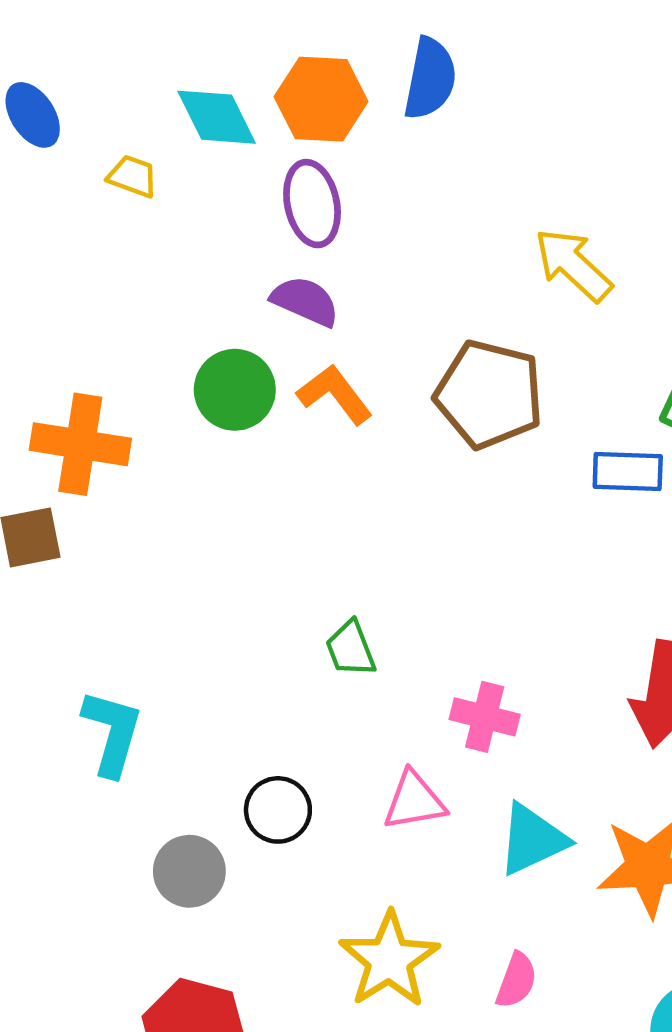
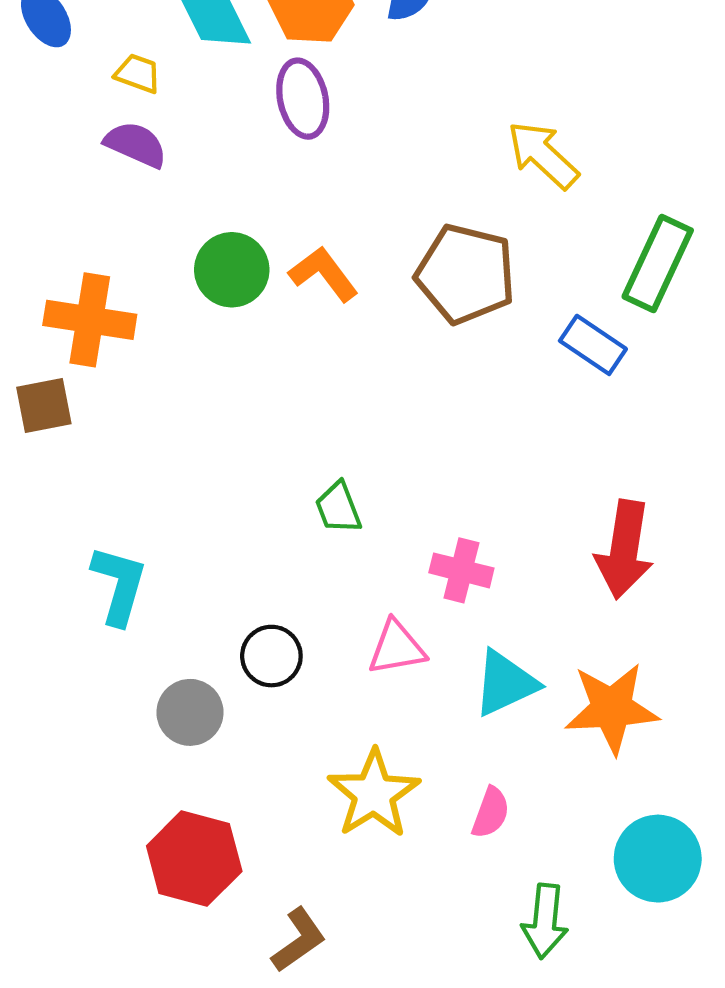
purple semicircle: (305, 301) -> (136, 144), moved
blue rectangle: (628, 472) -> (593, 345), turned 32

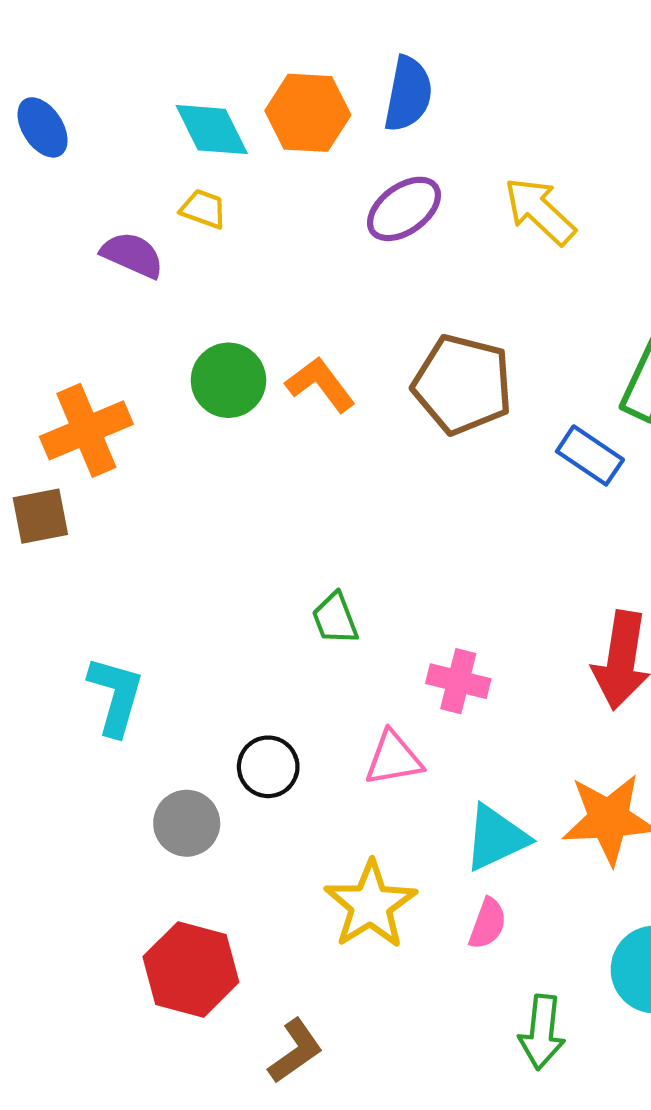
yellow trapezoid: (138, 73) -> (203, 209), moved
purple ellipse: (303, 99) -> (404, 209), moved, turned 66
yellow arrow: (543, 155) -> (540, 211), moved
orange cross: (90, 320) -> (86, 430), turned -32
cyan triangle: (505, 683) -> (496, 838), moved

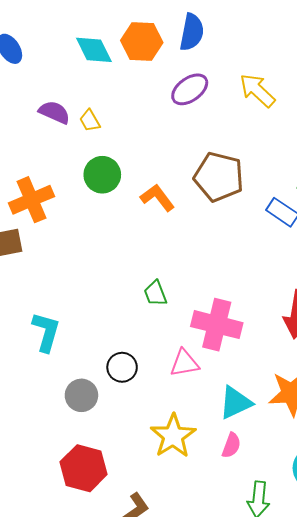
yellow trapezoid: (203, 209) -> (90, 121), moved, turned -140
orange L-shape: (320, 384) -> (157, 198), moved
pink cross: (458, 681) -> (217, 325), size x1.6

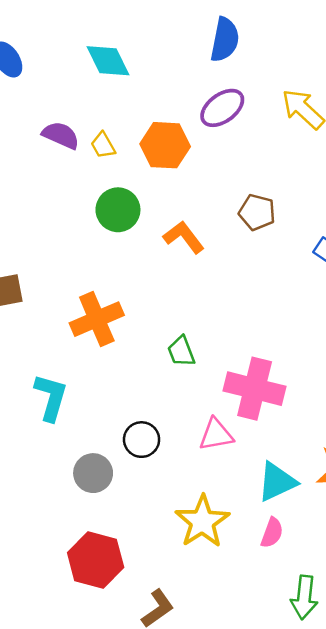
orange hexagon: (142, 42) -> (165, 145), moved
brown pentagon: (219, 177) -> (257, 212), size x0.6
orange cross: (32, 200) -> (97, 319), moved

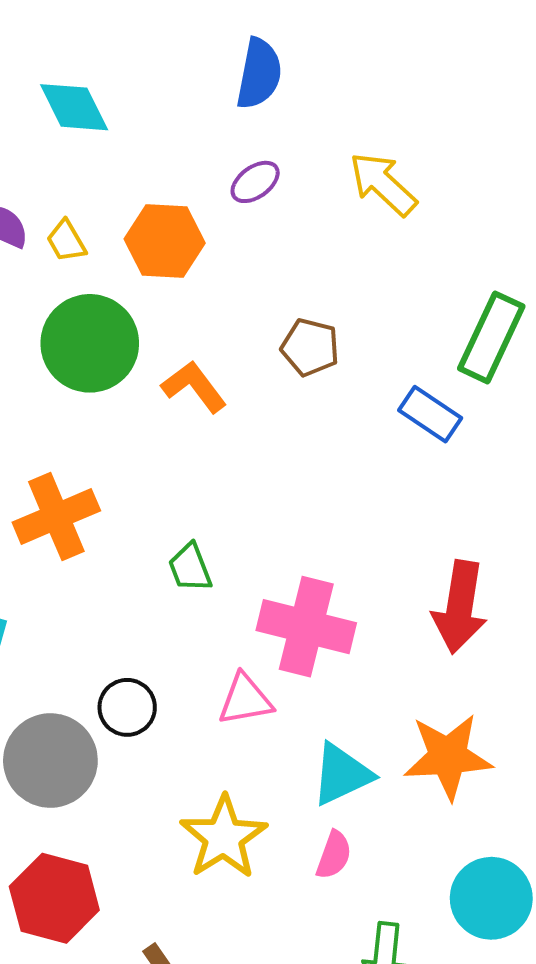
purple ellipse: (222, 108) -> (255, 182), size x0.7
green circle: (118, 210) -> (90, 343), size x1.4
gray circle: (93, 473) -> (50, 761), size x1.5

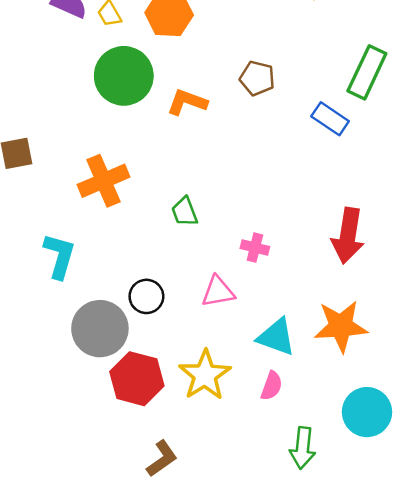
orange L-shape: (194, 387) -> (187, 102), turned -33
pink cross: (306, 627) -> (255, 248), size x0.5
cyan triangle: (342, 774) -> (276, 337), turned 45
red hexagon: (54, 898) -> (137, 379), moved

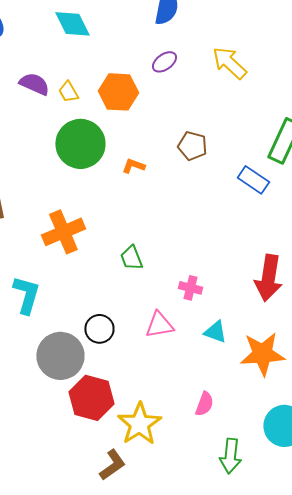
orange L-shape: (187, 102) -> (133, 166), size x0.7
cyan triangle: (276, 337) -> (215, 332), moved, size x0.7
yellow star: (205, 375) -> (139, 424), moved

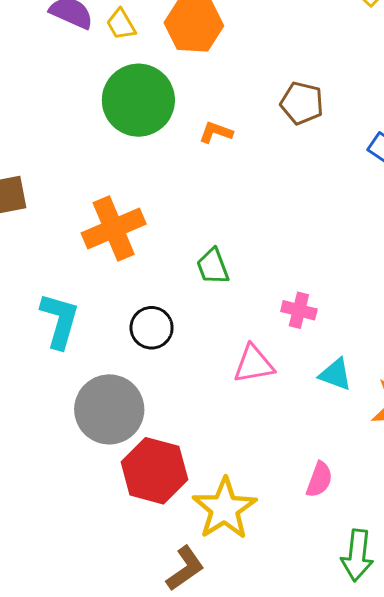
black circle: (99, 329) -> (152, 328), moved

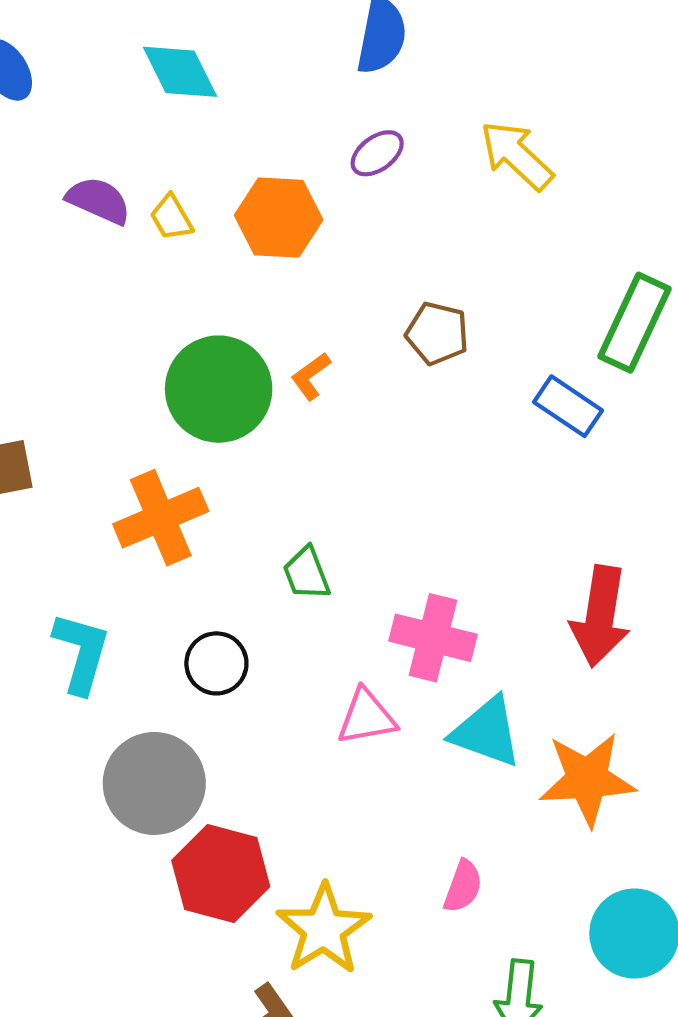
green circle: (138, 100) -> (219, 389), moved
orange L-shape: (216, 132) -> (311, 376), turned -56
pink cross: (299, 310) -> (433, 638), size x1.6
cyan triangle: (335, 374) -> (487, 732), size x1.5

